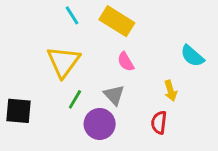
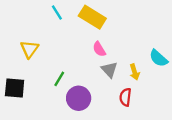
cyan semicircle: (192, 56) -> (159, 58), moved
yellow triangle: (63, 62) -> (29, 49), moved, size x0.7
gray triangle: (114, 95) -> (109, 70), moved

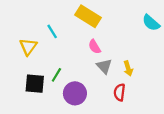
cyan line: (57, 13) -> (52, 31), moved
cyan semicircle: (159, 58) -> (151, 23), moved
black square: (15, 88) -> (35, 84), moved

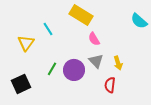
pink semicircle: (94, 47) -> (94, 39), moved
black square: (35, 84) -> (21, 84), moved, turned -30
purple circle: (75, 93) -> (74, 70), moved

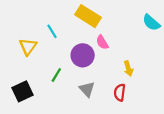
gray triangle: (96, 61) -> (87, 89), moved
purple circle: (74, 70) -> (83, 55), moved

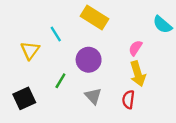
pink semicircle: (102, 42) -> (135, 48), moved, turned 64
yellow arrow: (128, 68) -> (138, 74), size x1.5

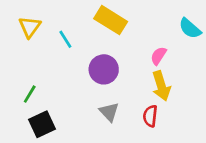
yellow triangle: (30, 50) -> (30, 27), moved
green line: (60, 81) -> (30, 94), moved
black square: (24, 98) -> (42, 124), moved

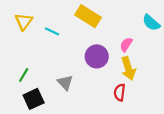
cyan line: (65, 39) -> (52, 31), turned -32
purple circle: (104, 69) -> (97, 56), moved
gray triangle: (109, 112) -> (65, 83), moved

